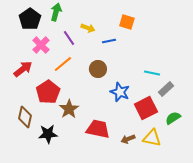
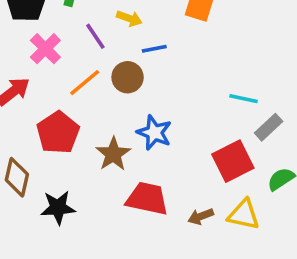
blue line: (109, 41) -> (154, 49), moved
brown circle: (98, 69) -> (128, 77), moved
blue star: (120, 92) -> (154, 133), moved
brown star: (69, 109) -> (113, 154), moved

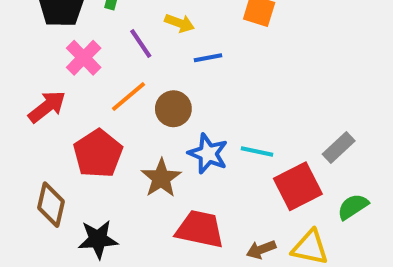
brown circle: (128, 77) -> (173, 109), moved
cyan line: (244, 99) -> (257, 152), moved

